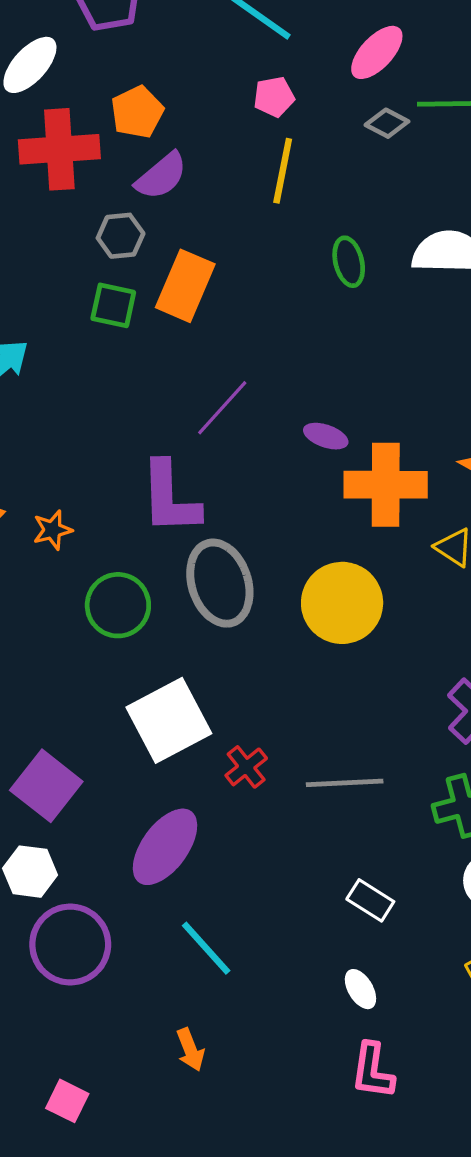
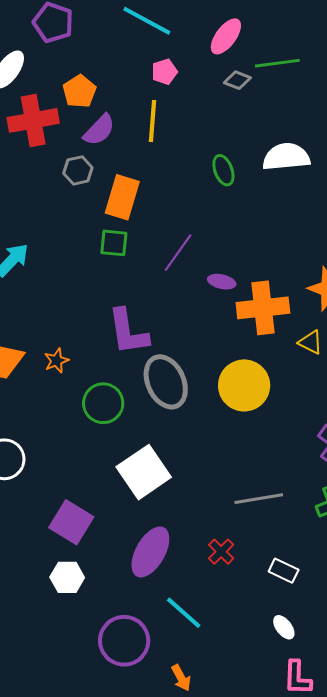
yellow line: (283, 171) -> (152, 121), moved
green square: (113, 305) -> (114, 243), moved
purple line: (222, 408) -> (178, 253), moved
red cross: (246, 767) -> (221, 552), moved
purple circle: (70, 945) -> (124, 641), moved

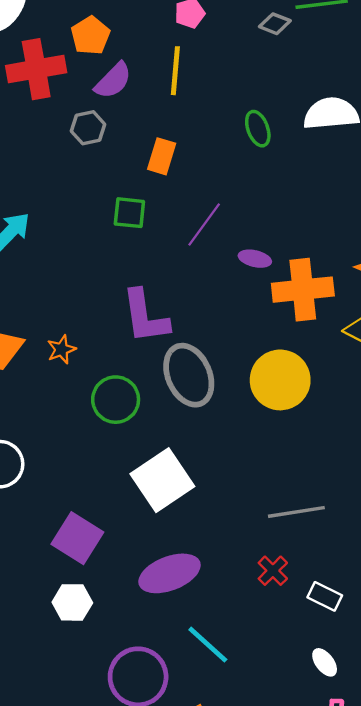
orange rectangle: (122, 197) -> (162, 156), moved, size x0.7
purple ellipse: (150, 552) -> (170, 573), turned 39
red cross: (221, 552) -> (273, 571), moved

